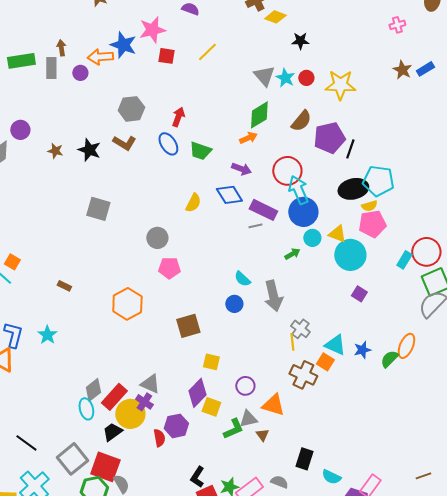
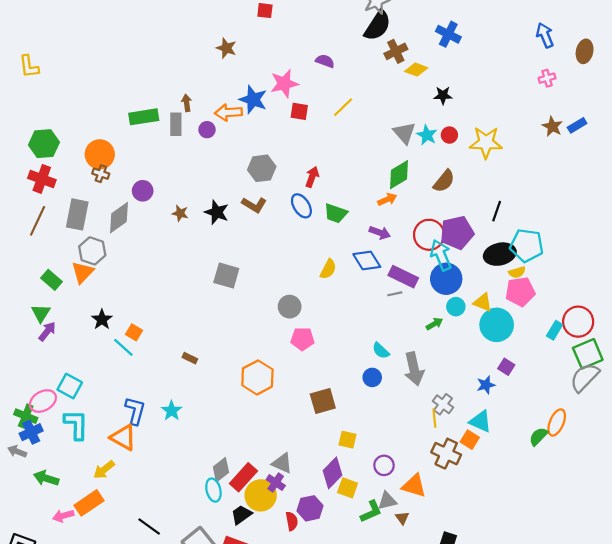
purple pentagon: (329, 138) -> (457, 233), moved
blue star: (362, 350) -> (486, 385), moved

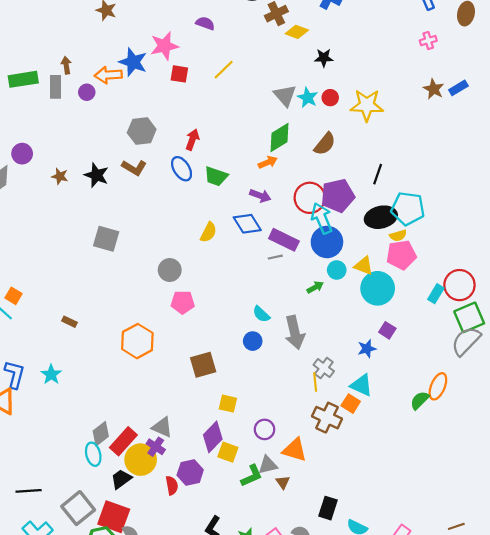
black line: (149, 527) -> (29, 491), turned -40

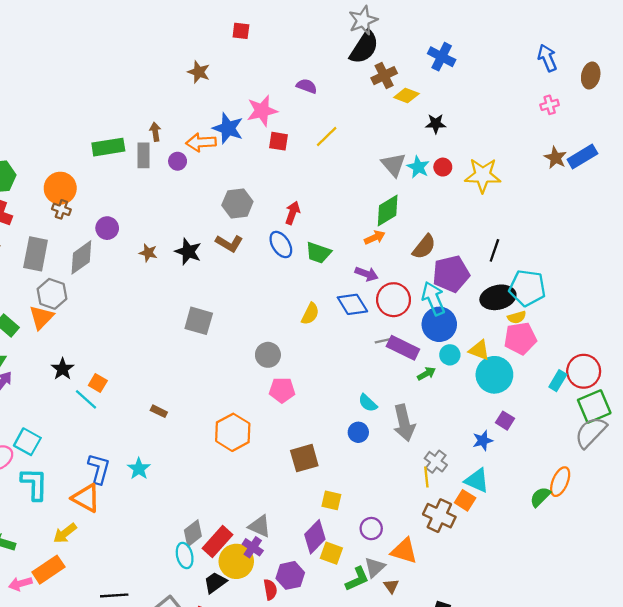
blue rectangle: (458, 88) -> (582, 156), size x1.4
brown semicircle: (325, 144) -> (424, 247), moved
red circle: (310, 198) -> (394, 300), moved
purple rectangle: (284, 240) -> (403, 348), moved
gray triangle: (268, 465) -> (375, 567), turned -30

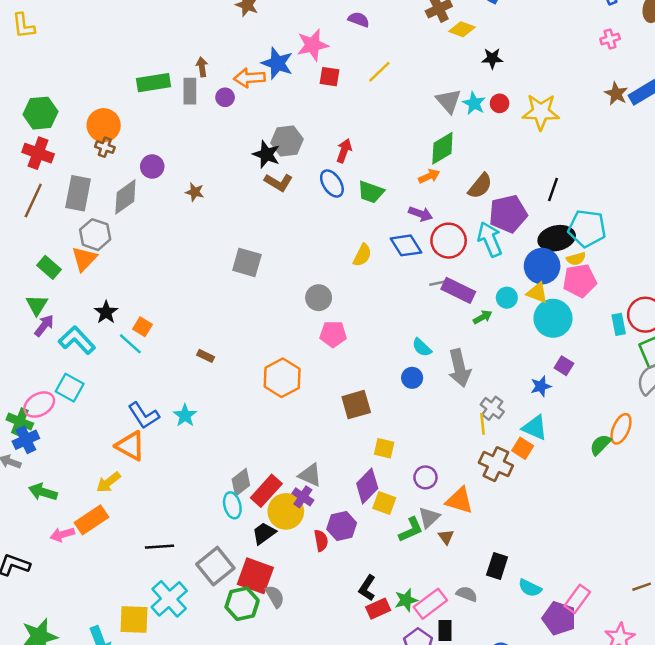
black star: (188, 252) -> (266, 154), moved
blue circle: (439, 324) -> (542, 266), moved
cyan rectangle: (558, 381) -> (619, 324), turned -42
blue L-shape: (99, 469) -> (144, 415), turned 132
cyan L-shape: (34, 484) -> (77, 340), moved, turned -44

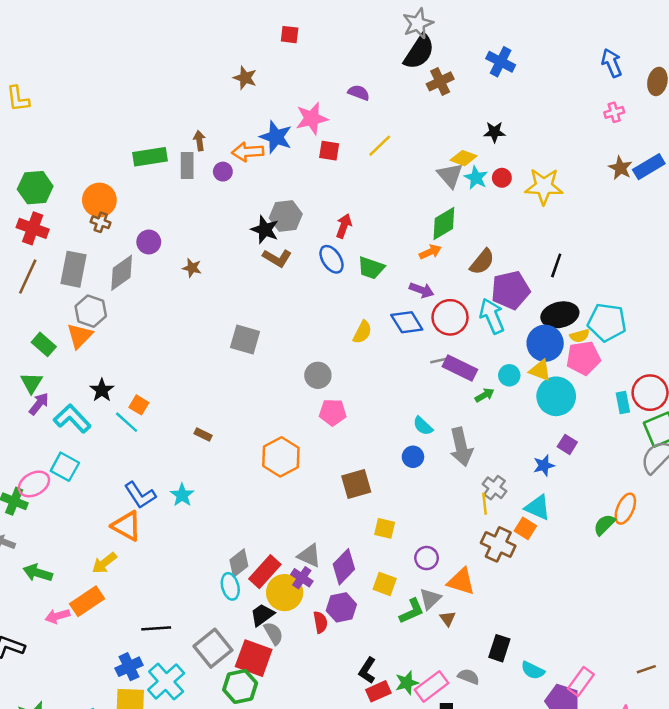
yellow diamond: (462, 29) -> (464, 158), moved
cyan pentagon: (587, 228) -> (607, 322), moved
blue cross: (26, 440) -> (129, 667), moved
purple diamond: (367, 486) -> (344, 567), moved
gray semicircle: (275, 596) -> (273, 633), moved

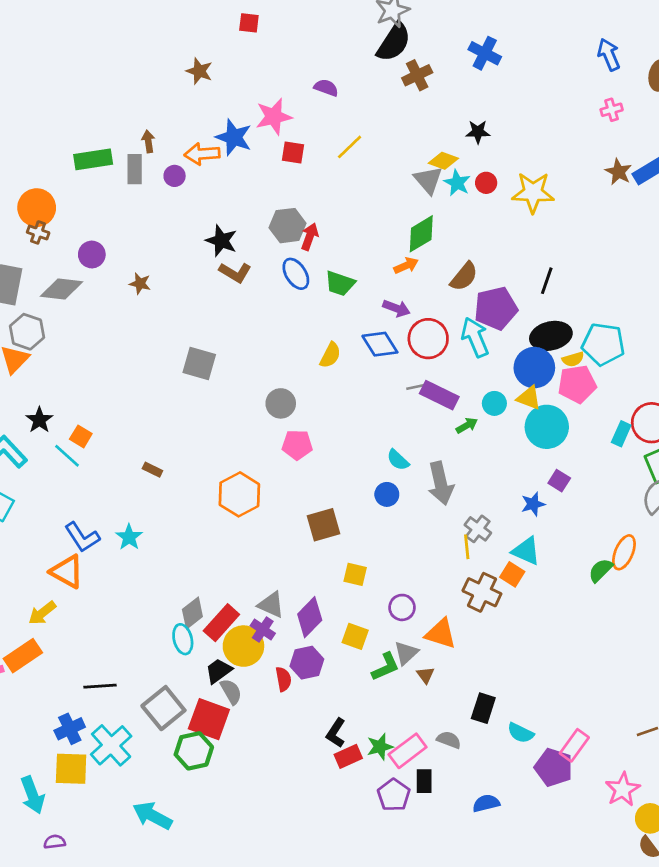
gray hexagon: (286, 216) -> (288, 226), moved
gray diamond: (122, 273) -> (61, 289), turned 42
cyan rectangle: (623, 402) -> (621, 434), turned 35

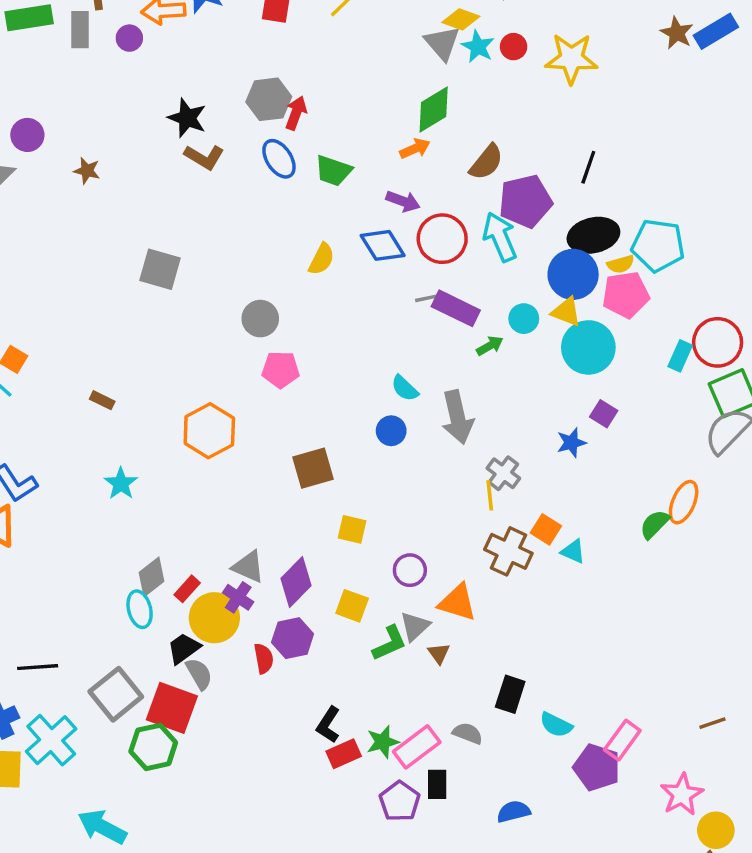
cyan star: (129, 537) -> (121, 483), moved
cyan triangle: (526, 551) -> (573, 551), moved, size x0.7
red rectangle: (221, 623) -> (187, 589), size x0.6

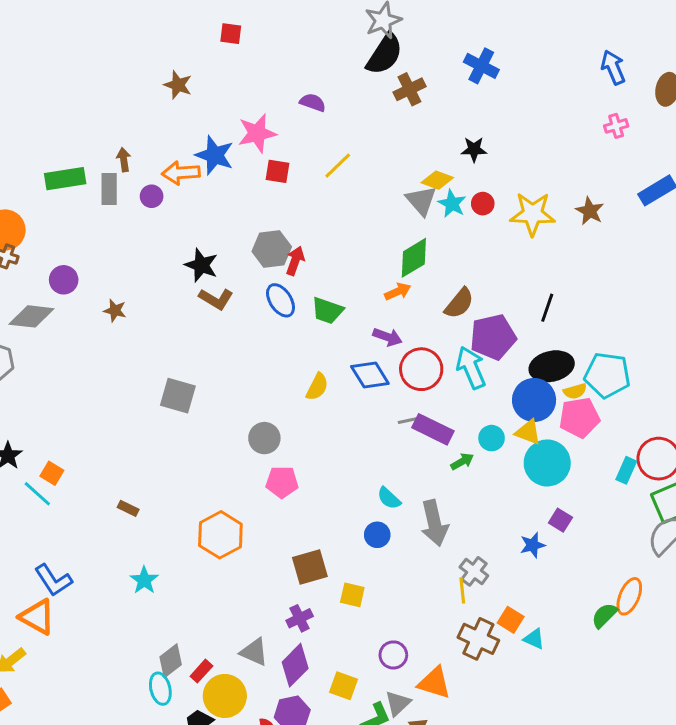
brown star: (677, 33) -> (590, 211), moved
yellow square: (352, 529) -> (352, 595), moved
purple cross: (238, 597) -> (300, 618), moved, turned 30

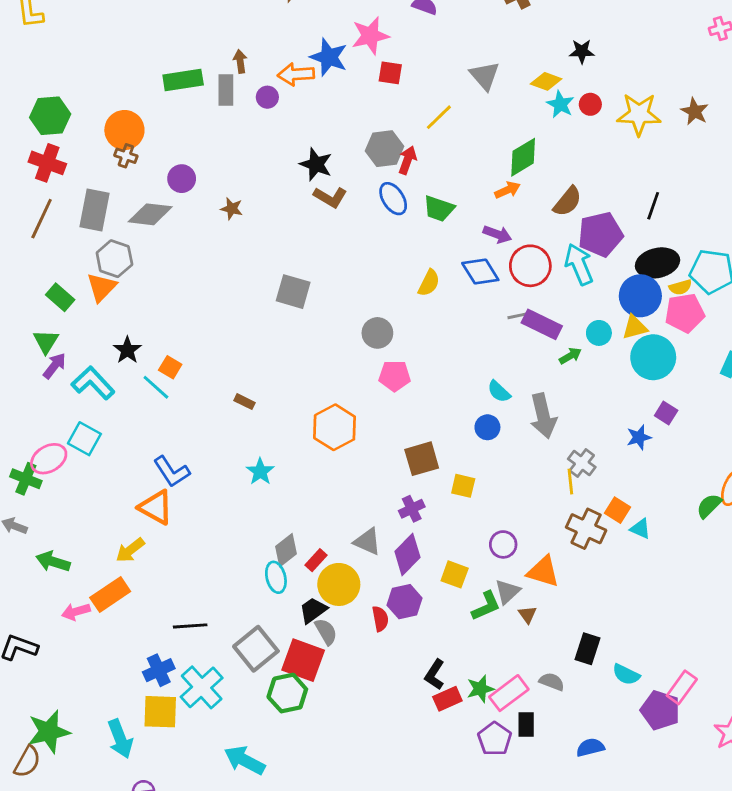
yellow line: (338, 166) -> (439, 117), moved
gray triangle: (421, 201) -> (485, 76), moved
yellow triangle: (528, 432) -> (635, 327), turned -36

